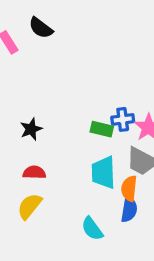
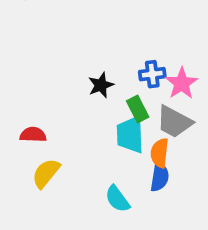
black star: (31, 129) -> (101, 85), moved
green rectangle: (102, 129) -> (138, 109), moved, turned 50
red semicircle: (34, 172) -> (33, 135), moved

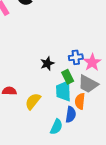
yellow semicircle: (46, 173) -> (33, 101), moved
blue semicircle: (160, 177) -> (71, 115), moved
cyan semicircle: (117, 199) -> (56, 127), turned -119

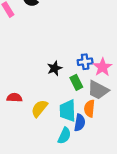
cyan trapezoid: (64, 91) -> (68, 111), moved

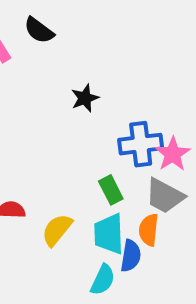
blue cross: (85, 62) -> (141, 144), size x1.5
black star: (55, 68) -> (85, 98), moved
green rectangle: (76, 82) -> (111, 190), moved

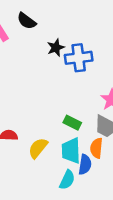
black star: (85, 98) -> (56, 48), moved
blue cross: (141, 144) -> (79, 58), moved
green rectangle: (111, 190) -> (72, 123), turned -36

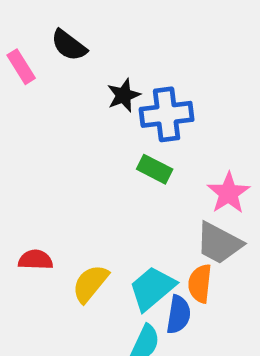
green rectangle: (72, 123) -> (155, 169), moved
cyan trapezoid: (71, 151) -> (152, 288), turned 52

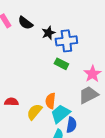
black semicircle: (69, 45) -> (25, 23), moved
gray trapezoid: (219, 243) -> (88, 95), turned 125
orange semicircle: (200, 284) -> (50, 101), moved

